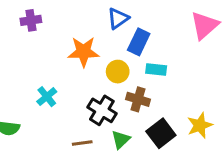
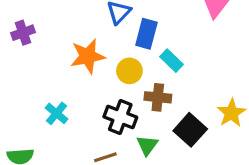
cyan rectangle: (156, 70) -> (171, 61), turned 48

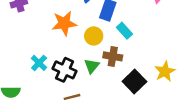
black cross: (120, 117) -> (64, 70), moved
green triangle: (147, 145) -> (92, 66), moved

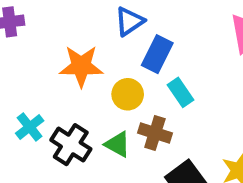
green triangle: (92, 66) -> (118, 144), turned -49

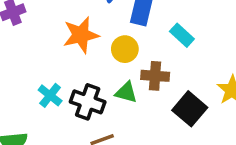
cyan rectangle: (181, 92) -> (182, 35), moved

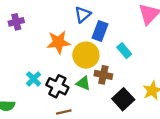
yellow circle: (125, 49) -> (86, 55), size x1.5

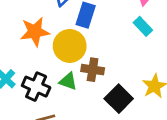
cyan rectangle: (124, 51) -> (143, 26), moved

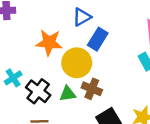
green triangle: (68, 81) -> (68, 94), turned -42

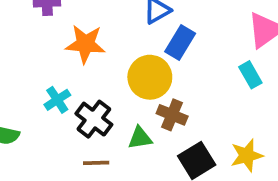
orange star: (49, 42) -> (85, 44), moved
green triangle: (68, 94) -> (140, 138), moved

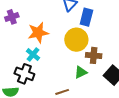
cyan cross: (57, 100) -> (33, 54), moved
black cross: (94, 119) -> (24, 74), moved

